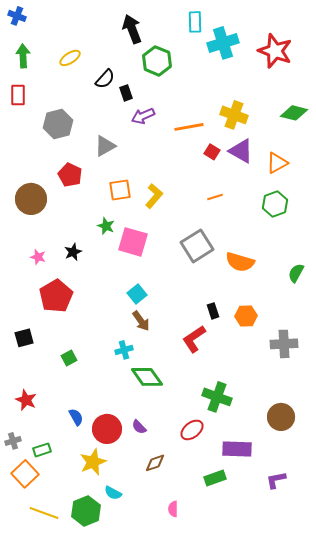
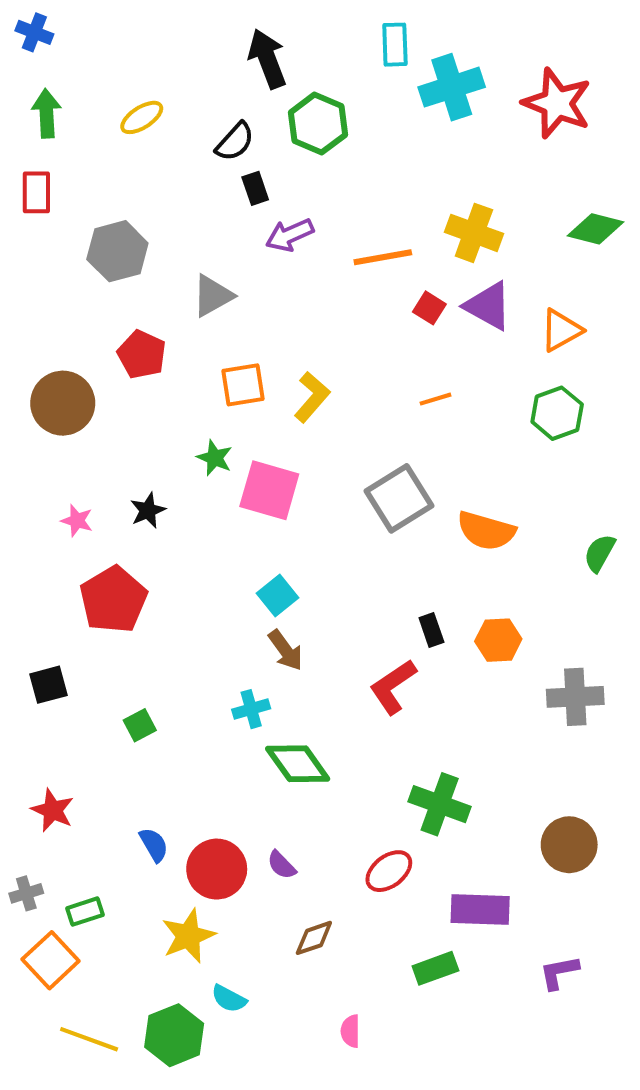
black semicircle: (105, 79) -> (235, 142), moved

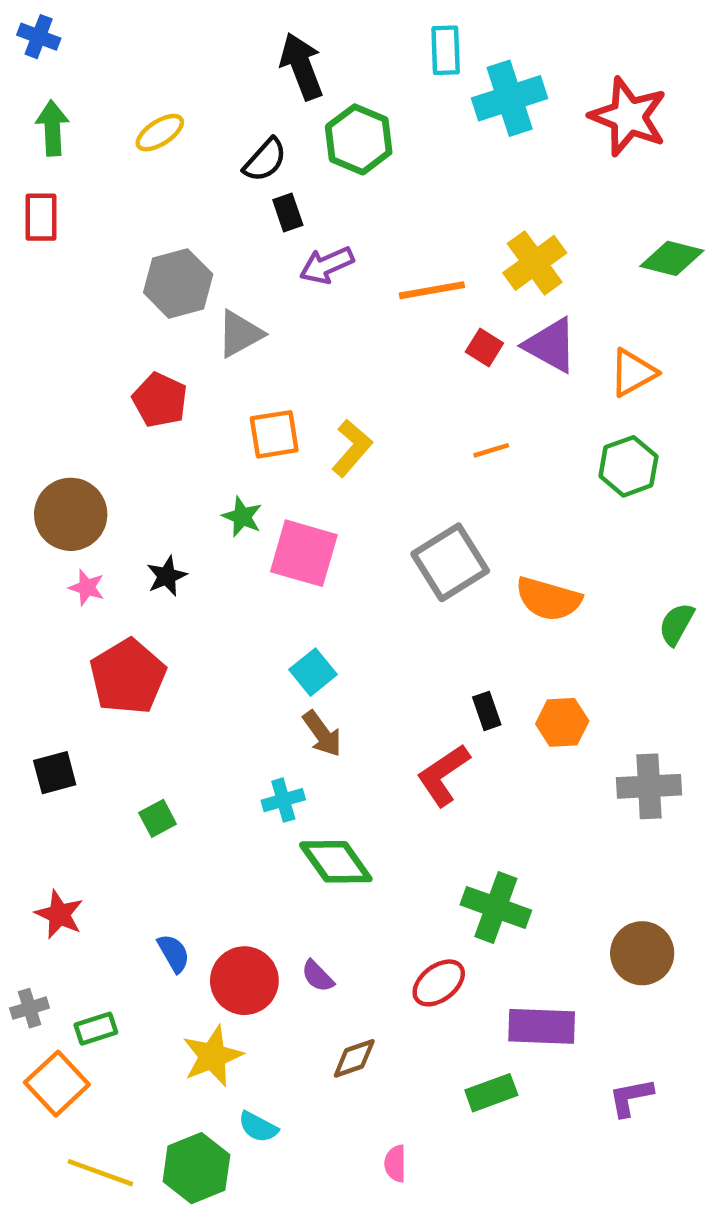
yellow cross: (474, 233) -> (535, 263), turned 34
gray hexagon: (117, 251) -> (178, 283), moved
brown circle: (63, 403) -> (71, 514), moved

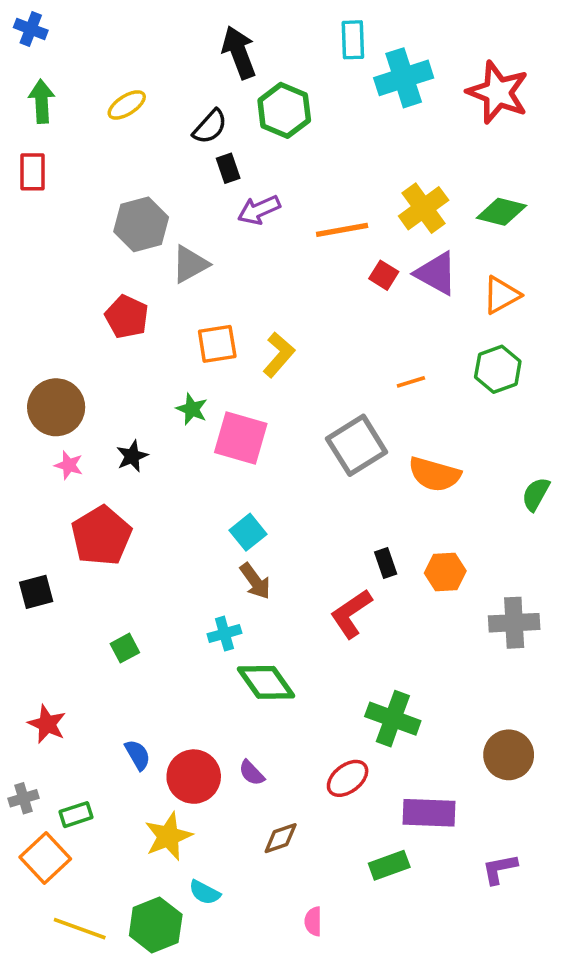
green diamond: (672, 258) -> (501, 212), moved
orange line: (491, 450) -> (411, 382), moved
black square: (55, 773) -> (36, 592), moved

